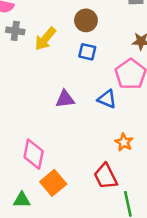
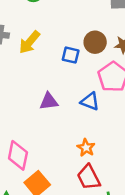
brown circle: (86, 20) -> (95, 42), moved
orange star: (124, 142) -> (86, 148), moved

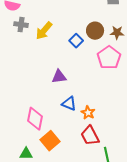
blue square: (71, 55) -> (76, 41), turned 32
blue triangle: (90, 101) -> (69, 104), moved

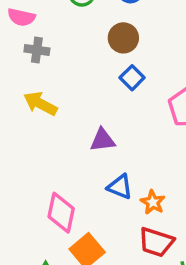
yellow arrow: (44, 31) -> (40, 104), moved, turned 78
brown circle: (95, 31) -> (123, 38), moved
red trapezoid: (90, 136) -> (156, 242), turned -45

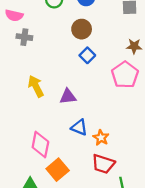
yellow arrow: (40, 104) -> (36, 86), moved, turned 35

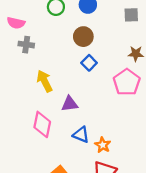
yellow arrow: (36, 86) -> (45, 81), moved
pink diamond: (40, 145) -> (42, 124), moved

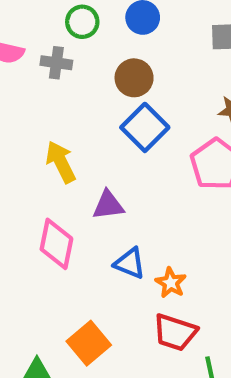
gray cross: (26, 45) -> (56, 63), moved
blue square: (89, 63) -> (145, 127), size x1.5

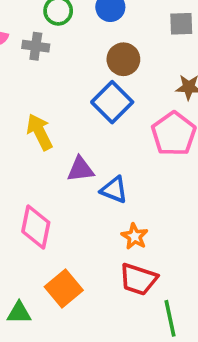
brown circle: (134, 78) -> (123, 59), moved
pink diamond: (56, 244) -> (36, 227), moved
blue triangle: (130, 263) -> (114, 190), moved

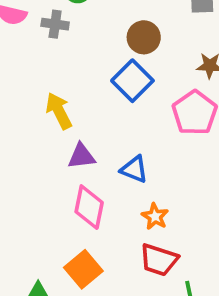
purple triangle: (81, 169) -> (81, 156), moved
pink diamond: (36, 227) -> (89, 207), moved

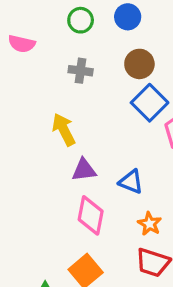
gray cross: (55, 24) -> (81, 71), moved
blue square: (132, 81) -> (150, 103), moved

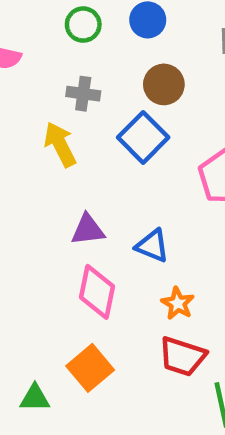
blue square: (150, 103) -> (143, 137), moved
yellow arrow: (64, 130) -> (60, 144), moved

